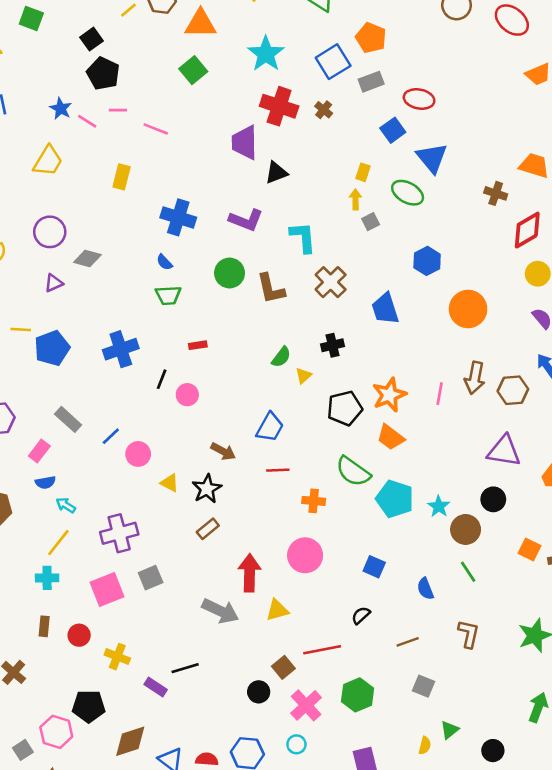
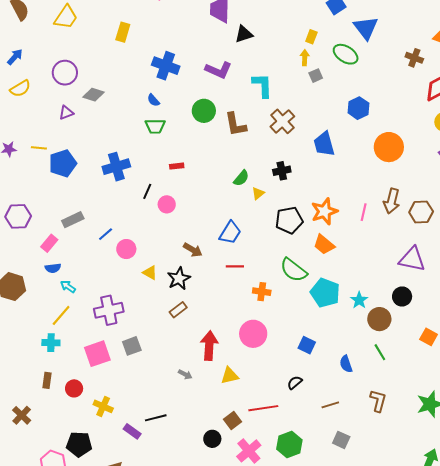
gray rectangle: (68, 419) -> (73, 220), turned -70
gray arrow: (220, 611) -> (185, 374), size x0.5

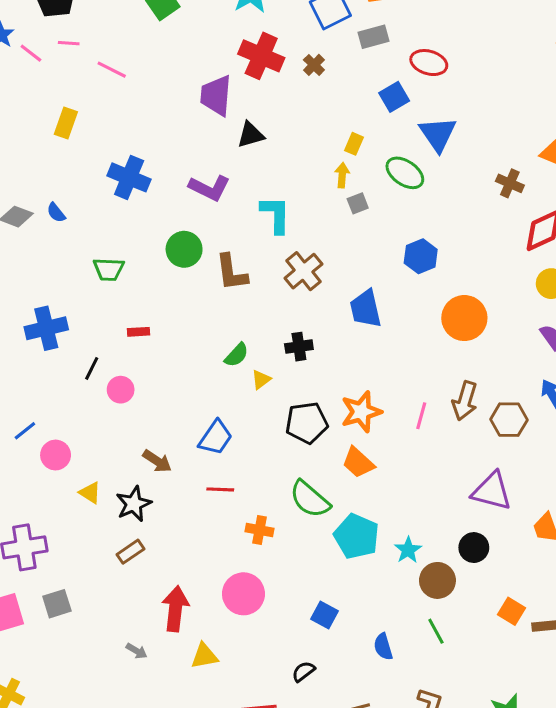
blue semicircle: (153, 100) -> (56, 213), moved

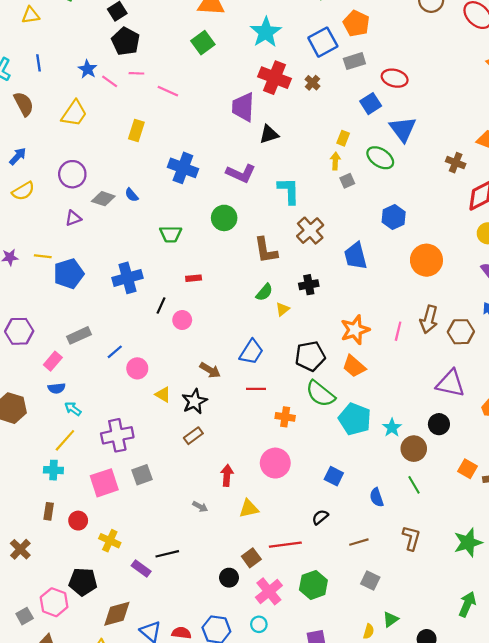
brown L-shape: (232, 272) -> (266, 250), moved
black pentagon: (307, 423) -> (310, 356), moved
red arrow: (175, 609) -> (227, 475), size x0.7

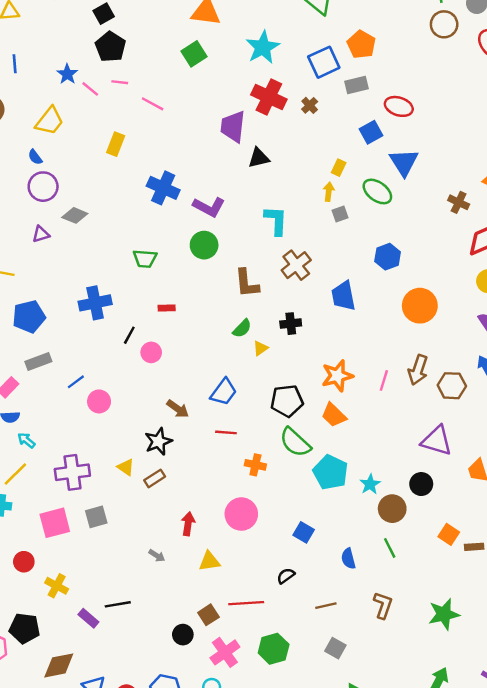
purple L-shape: (241, 173) -> (209, 207), moved
blue semicircle: (132, 195) -> (35, 157), moved
blue pentagon: (69, 274) -> (29, 317), moved
yellow triangle: (163, 395) -> (126, 467), moved

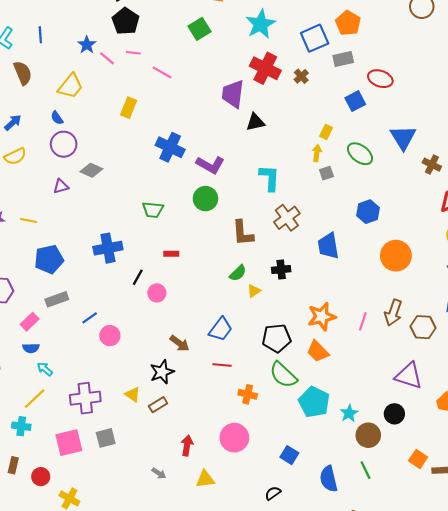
blue triangle: (404, 162) -> (403, 137), moved
blue semicircle: (348, 559) -> (329, 479), size x1.4

